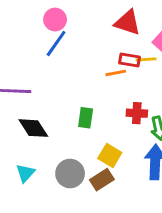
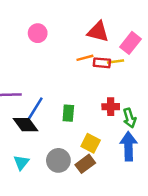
blue line: (56, 43) -> (35, 108), moved
orange line: (116, 73) -> (85, 58), moved

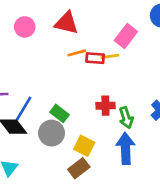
red triangle: (98, 32) -> (66, 23), moved
green rectangle: (68, 113) -> (59, 113), turned -56
gray circle: (58, 160) -> (52, 133), moved

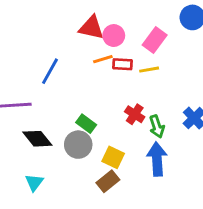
pink circle: (25, 27) -> (114, 36), moved
yellow line: (110, 56) -> (149, 70), moved
red cross: (105, 106) -> (135, 114), turned 36
blue line: (24, 109) -> (50, 71), moved

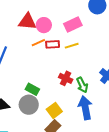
pink rectangle: (155, 40) -> (73, 25), turned 36
yellow square: (113, 157) -> (54, 110), turned 35

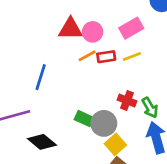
gray circle: (29, 105) -> (104, 123), moved

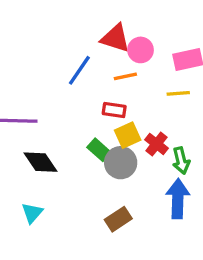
red rectangle: (106, 57) -> (114, 110), moved
blue line: (41, 77) -> (79, 70), moved
yellow square: (115, 144) -> (128, 135), moved

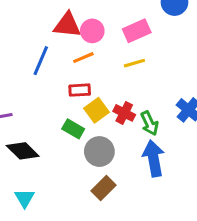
gray circle: (121, 163) -> (99, 152), moved

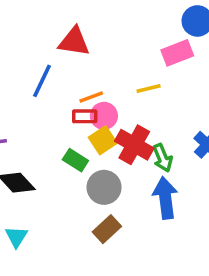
pink circle: (92, 31) -> (104, 116), moved
pink rectangle: (137, 31) -> (177, 53), moved
orange line: (83, 58) -> (91, 97), moved
red cross: (124, 113) -> (134, 145), size x1.5

